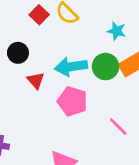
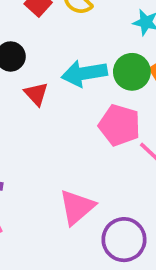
pink pentagon: (72, 101) -> (119, 125), moved

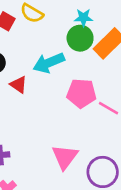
green circle: (132, 72) -> (80, 38), moved

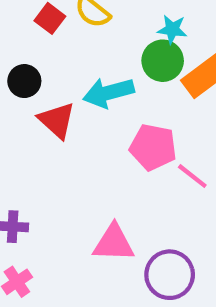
red triangle: (19, 85) -> (57, 120), size x1.4
pink triangle: (65, 157) -> (114, 243), turned 48

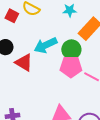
green circle: (163, 61) -> (71, 49), moved

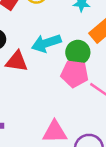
red triangle: (24, 63) -> (17, 61), turned -30

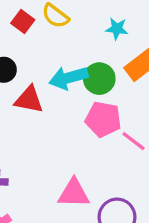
green circle: (78, 52) -> (99, 79), moved

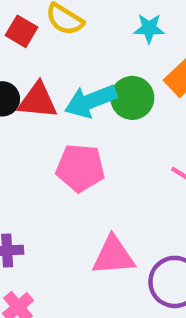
red triangle: (29, 100) -> (38, 101), moved
pink pentagon: (103, 119) -> (80, 168), moved

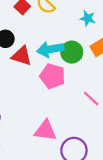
red triangle: (38, 101) -> (22, 56), moved
pink pentagon: (80, 168) -> (52, 76), moved

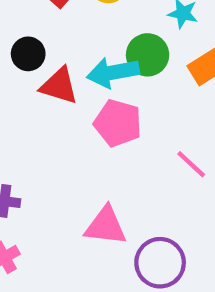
green circle: (72, 52) -> (148, 55), moved

